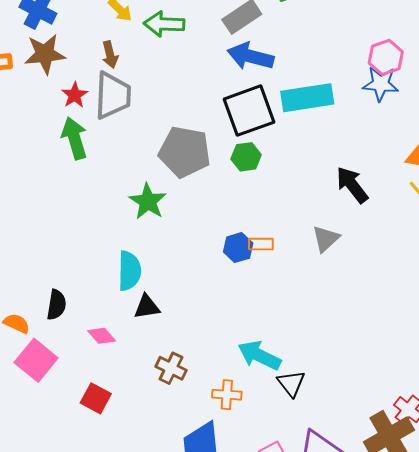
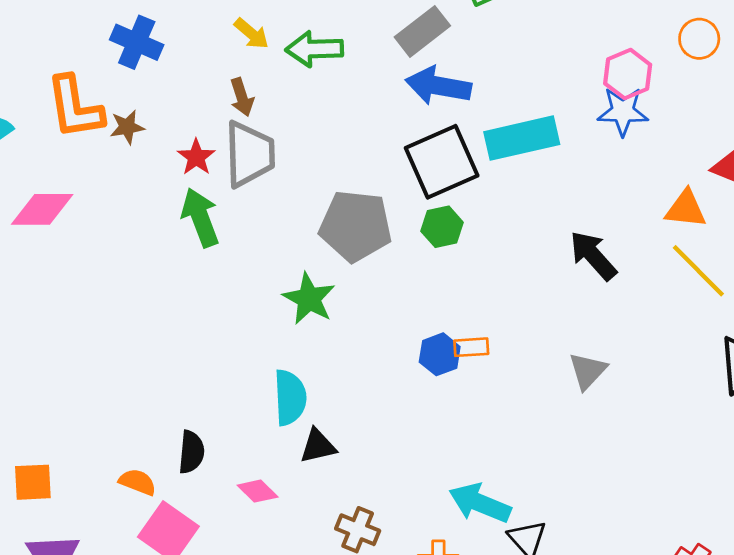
brown star: (45, 54) -> (127, 127), moved, size x0.6
gray triangle: (326, 239) -> (588, 371), moved

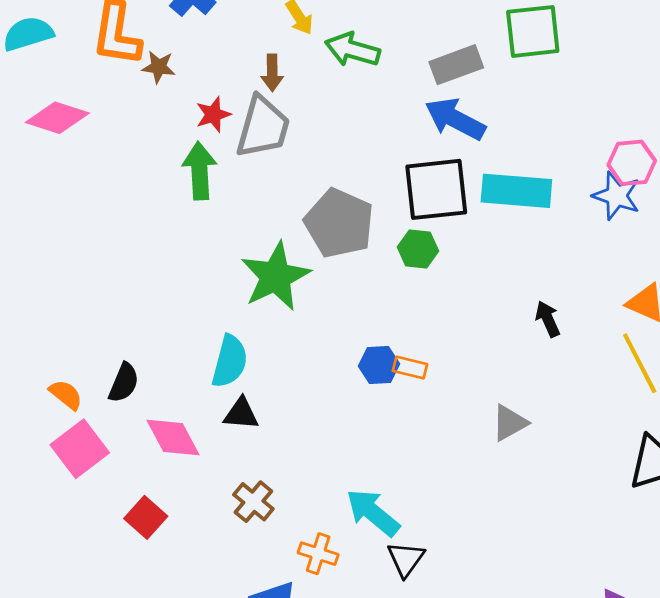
black arrow: (593, 256) -> (548, 319), size x0.7
green star: (309, 299) -> (276, 276), size x1.4
pink diamond: (258, 491) -> (173, 437), size x1.5

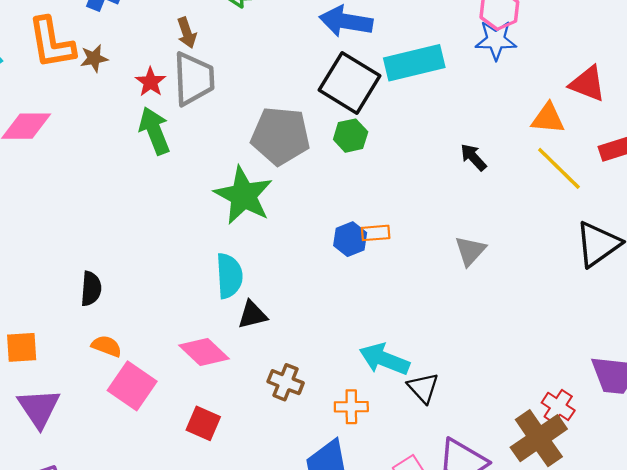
black square: (436, 189) -> (349, 83), turned -34
black semicircle: (124, 383) -> (91, 289), moved

